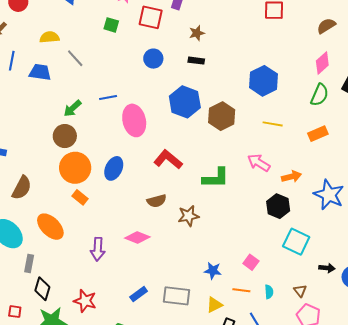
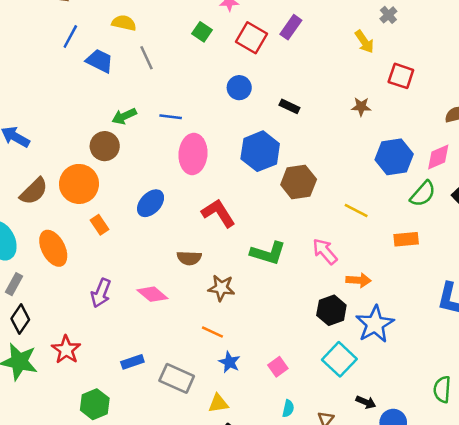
brown star: (197, 33) -> (361, 107), moved
blue hexagon: (263, 81) -> (394, 157), moved
orange circle: (75, 168) -> (79, 184), moved
blue star: (329, 195) -> (375, 324), moved
orange line: (241, 290) -> (212, 332), moved

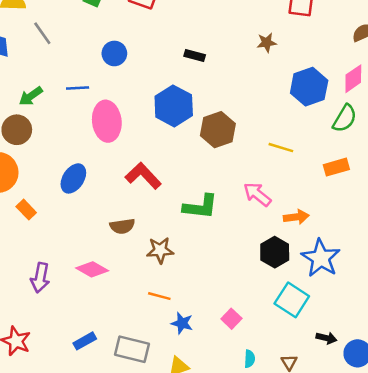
blue circle: (239, 88) -> (114, 53), moved

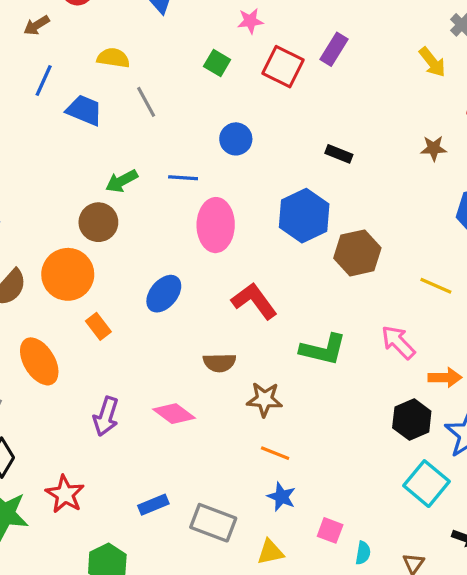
orange line: (159, 296) -> (275, 453), moved
pink square: (231, 319) -> (330, 530), moved, turned -30

